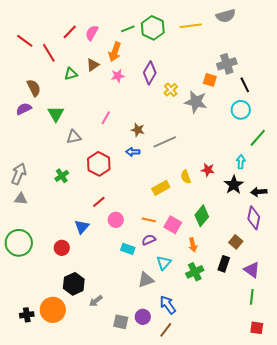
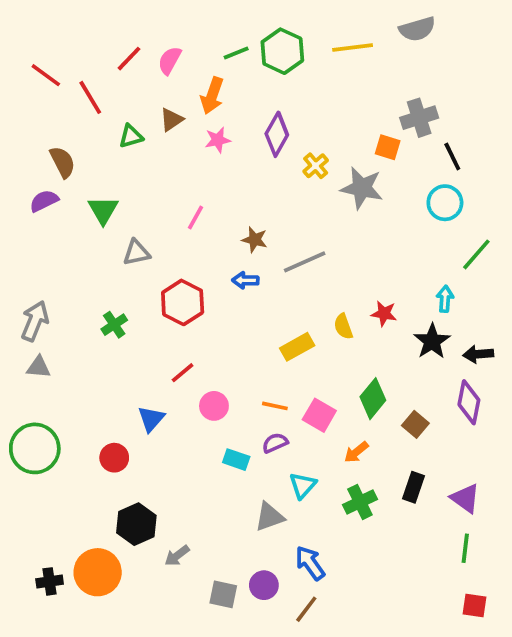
brown square: (236, 242) -> (415, 424), moved
orange arrow: (193, 245) -> (356, 452), turned 64

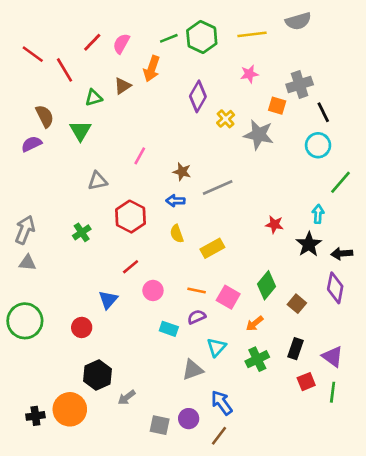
pink star: (218, 140) -> (249, 74), moved
green triangle: (103, 210) -> (80, 131), moved
yellow semicircle: (343, 327) -> (177, 234), moved
red square: (474, 605) -> (306, 382), moved, turned -30

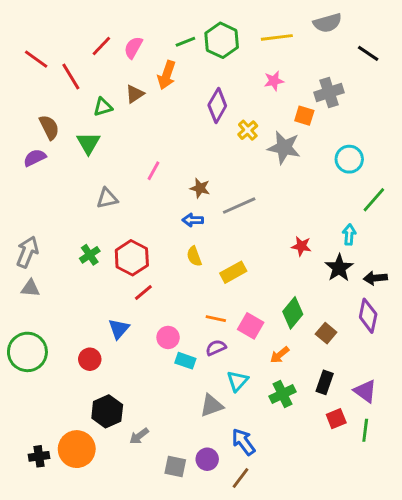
black line: (323, 112) -> (368, 53), moved, turned -30
red hexagon: (131, 217) -> (132, 258), moved
pink circle: (153, 290) -> (168, 337), moved

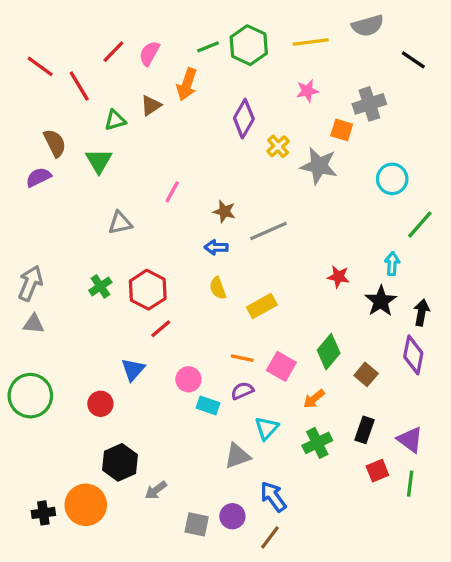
black arrow: (375, 278) -> (421, 313), turned 105

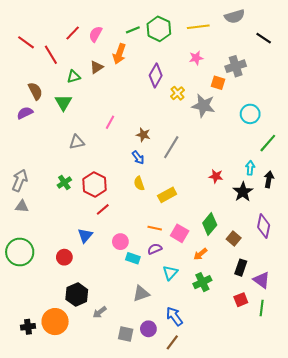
gray line: (268, 231) -> (171, 147), turned -35
blue arrow: (216, 247) -> (138, 158), turned -128
black arrow: (421, 313) -> (269, 179), moved
black rectangle: (364, 430) -> (241, 268), moved
gray triangle: (237, 456) -> (141, 294), moved

